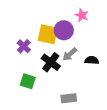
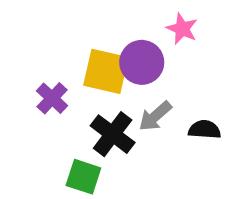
green square: (28, 81) -> (83, 177), moved

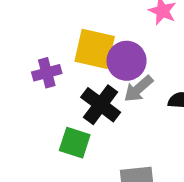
purple circle: (142, 62) -> (127, 61), moved
purple cross: (52, 98) -> (47, 73), turned 32

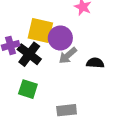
black cross: (101, 105) -> (29, 54), moved

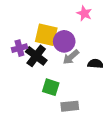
green square: (28, 89) -> (51, 87), moved

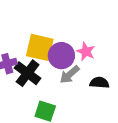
pink star: (84, 13) -> (86, 51), moved

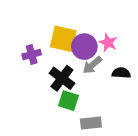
black cross: (28, 73) -> (62, 78), moved

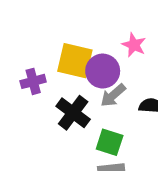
pink star: (108, 43) -> (134, 45), moved
green square: (69, 101) -> (110, 142), moved

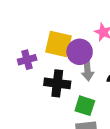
gray arrow: (113, 95) -> (87, 70), turned -54
black cross: (73, 113) -> (57, 83), turned -30

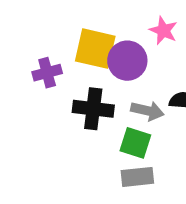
gray arrow: (87, 70) -> (147, 111), moved, turned -72

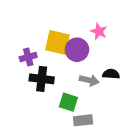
black cross: (93, 109) -> (42, 79), moved
green square: (135, 143) -> (68, 102), moved

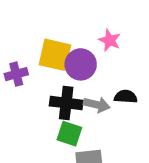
black cross: (42, 79) -> (66, 103), moved

